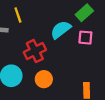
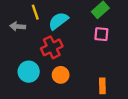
cyan semicircle: (61, 30) -> (58, 21), moved

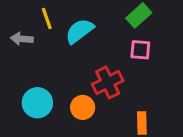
red cross: (52, 47) -> (108, 82), moved

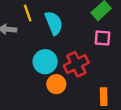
cyan semicircle: (79, 31) -> (54, 23), turned 105
cyan circle: (37, 103) -> (45, 62), moved

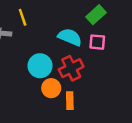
cyan semicircle: (54, 23) -> (70, 37), moved, turned -45
orange rectangle: (104, 97) -> (70, 101), moved

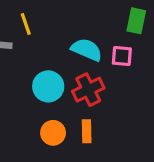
green rectangle: (96, 15) -> (136, 21), moved, turned -36
orange circle: (51, 88) -> (53, 133), moved

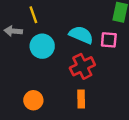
cyan circle: (48, 86) -> (42, 46), moved
orange circle: (53, 133) -> (33, 100), moved

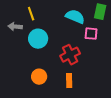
cyan semicircle: (81, 35) -> (75, 17), moved
orange circle: (33, 100) -> (39, 77), moved

